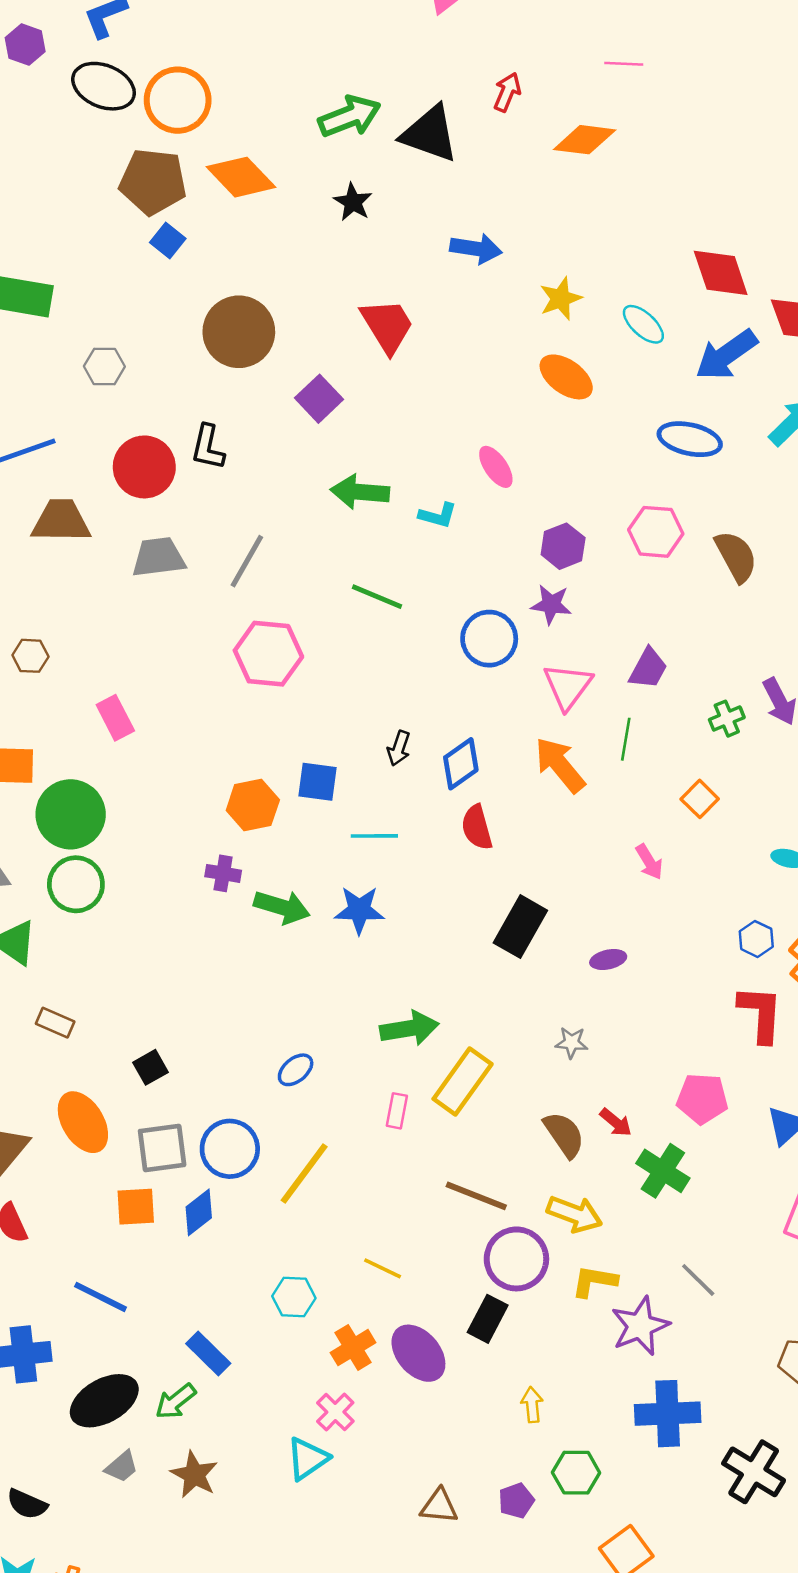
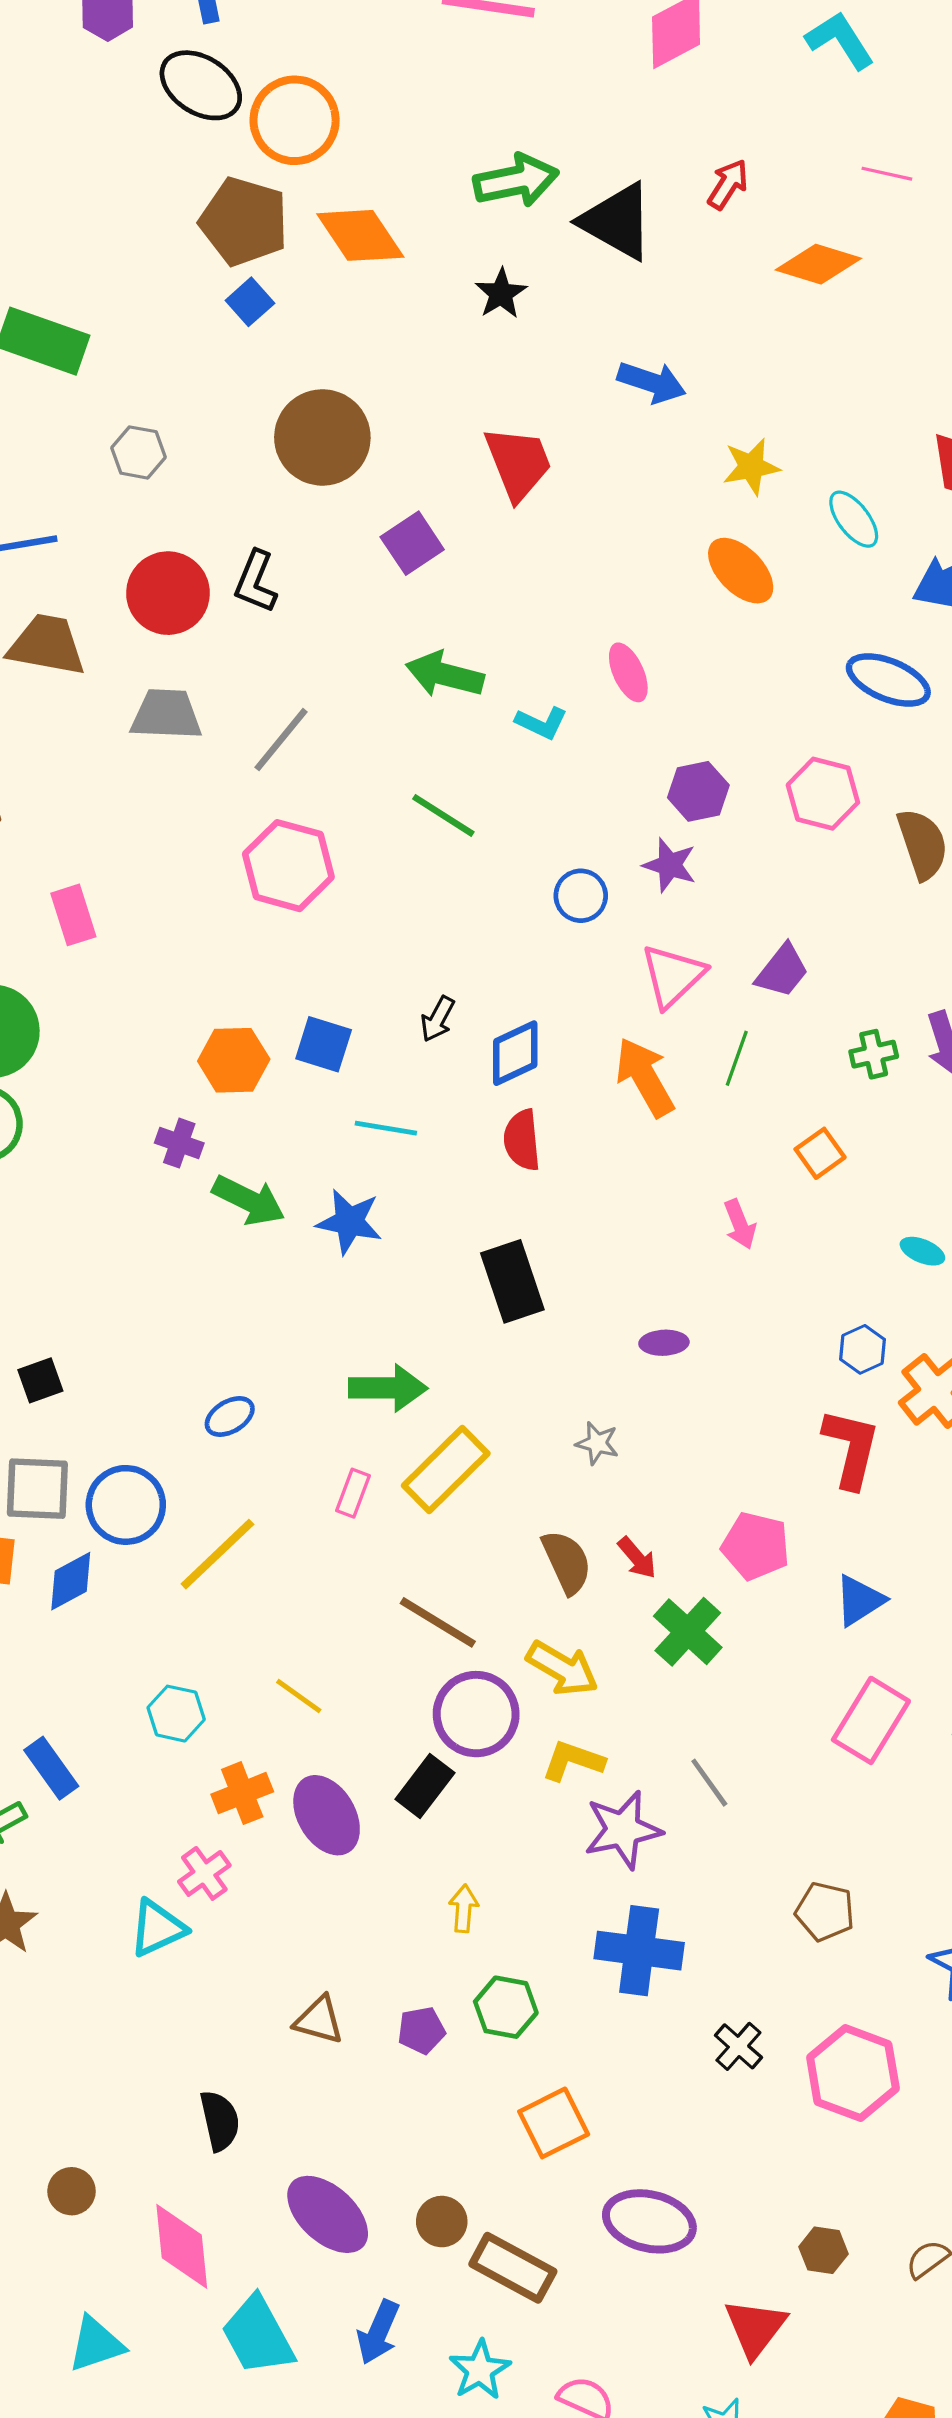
blue circle: (489, 639) -> (581, 896), size x0.7
black rectangle: (520, 927) -> (512, 1281), moved, turned -58
black cross: (754, 1472) -> (738, 2046), size x0.6

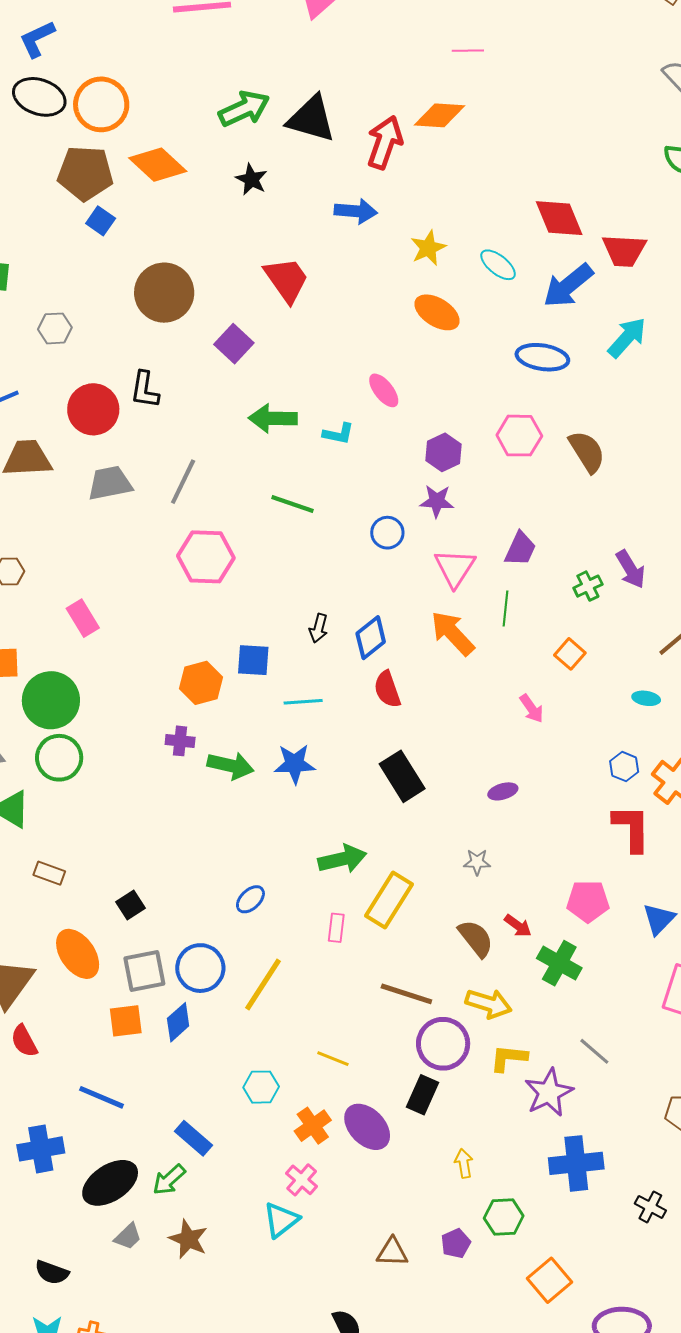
red arrow: (728, 184) -> (385, 142), moved, size x1.6

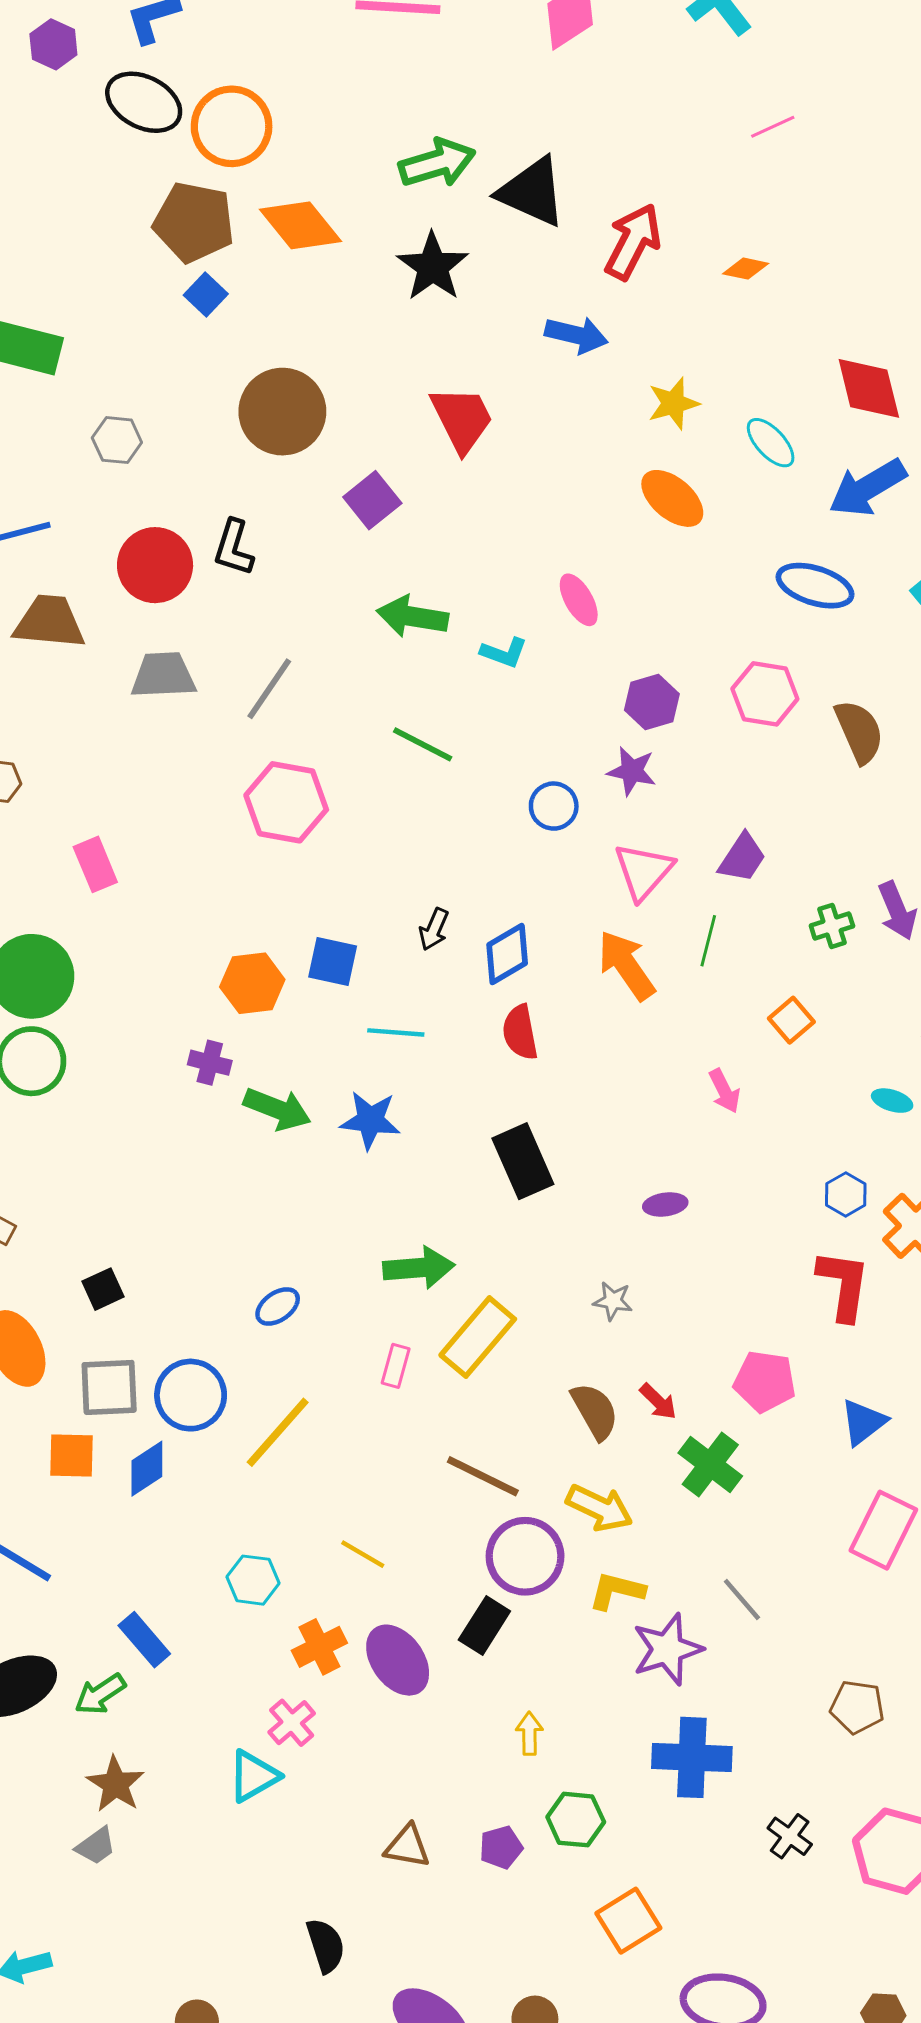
pink line: (468, 51) -> (773, 127), turned -32
orange diamond: (440, 115) -> (746, 269), moved, size x0.6
black star: (251, 179) -> (433, 267), size x1.5
gray trapezoid: (128, 1237) -> (96, 1846), moved

